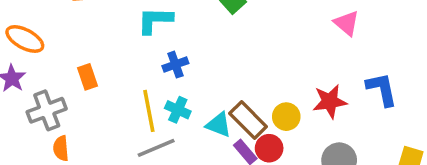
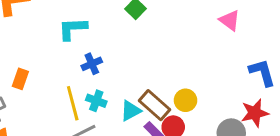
orange rectangle: (87, 77) -> (20, 79), turned 42
red star: (330, 101) -> (255, 113), moved
cyan triangle: (219, 125) -> (131, 111), turned -45

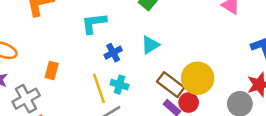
yellow circle: (186, 100) -> (198, 78), size x1.6
cyan triangle: (131, 111) -> (150, 45), moved

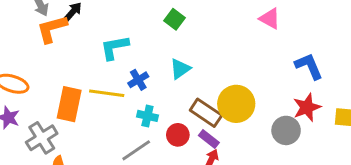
orange rectangle: (52, 71) -> (69, 104), size x1.6
yellow line: (99, 88) -> (107, 93), moved, turned -60
red circle: (189, 103) -> (178, 135), moved

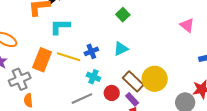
cyan L-shape: (114, 47) -> (60, 27), moved

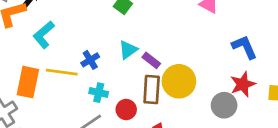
cyan L-shape: (60, 27) -> (44, 35), turned -30
brown rectangle: (133, 81) -> (152, 90), turned 60
purple rectangle: (132, 99) -> (151, 60), moved

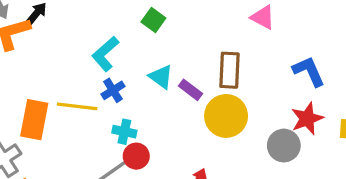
cyan L-shape: (44, 35) -> (105, 54), moved
cyan triangle: (128, 50) -> (161, 77), turned -48
brown rectangle: (152, 90) -> (230, 70), moved
red circle: (126, 110) -> (136, 156), moved

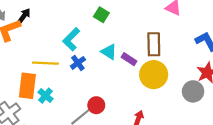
yellow line: (77, 106) -> (45, 63), moved
cyan cross: (124, 132) -> (46, 96), moved, turned 32

